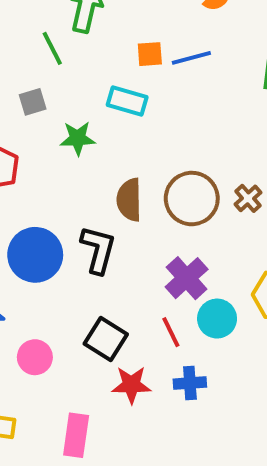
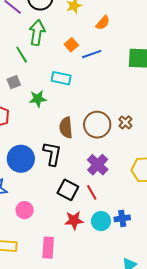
orange square: (150, 54) -> (71, 45), moved, turned -32
cyan circle: (217, 319) -> (101, 221), moved
black square: (106, 339) -> (68, 190), moved
blue cross: (190, 383) -> (122, 218), moved

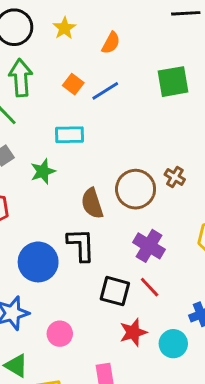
cyan circle: (101, 221) -> (173, 344), moved

